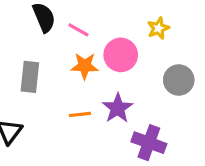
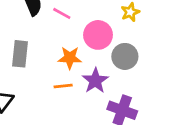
orange star: (85, 66) -> (70, 58), moved
gray circle: (179, 80) -> (125, 56), moved

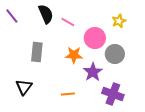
orange line: (63, 86) -> (68, 94), moved

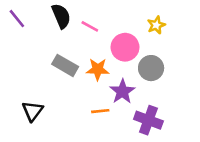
gray rectangle: (37, 52) -> (65, 65), moved, turned -66
orange line: (68, 94) -> (100, 111), moved

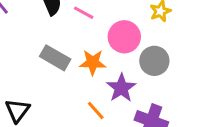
orange line: (100, 111) -> (96, 111), turned 54

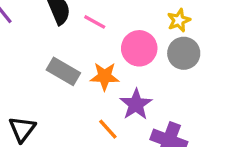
gray circle: (154, 61) -> (184, 53), moved

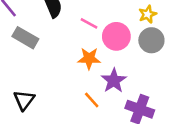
pink line: (95, 22) -> (89, 23), moved
gray rectangle: (63, 71) -> (25, 38), moved

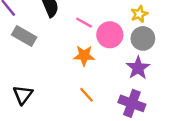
purple star: (114, 81) -> (138, 68), moved

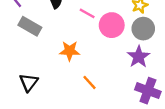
orange star: (84, 56) -> (70, 51), moved
purple cross: (132, 103) -> (148, 91), moved

